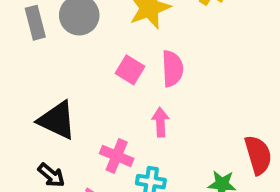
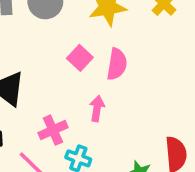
pink cross: (117, 156) -> (53, 130), turned 32

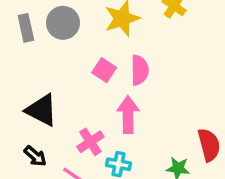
pink arrow: (97, 108) -> (128, 115), size x1.5

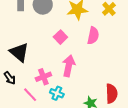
pink semicircle: (140, 70) -> (93, 36), moved

